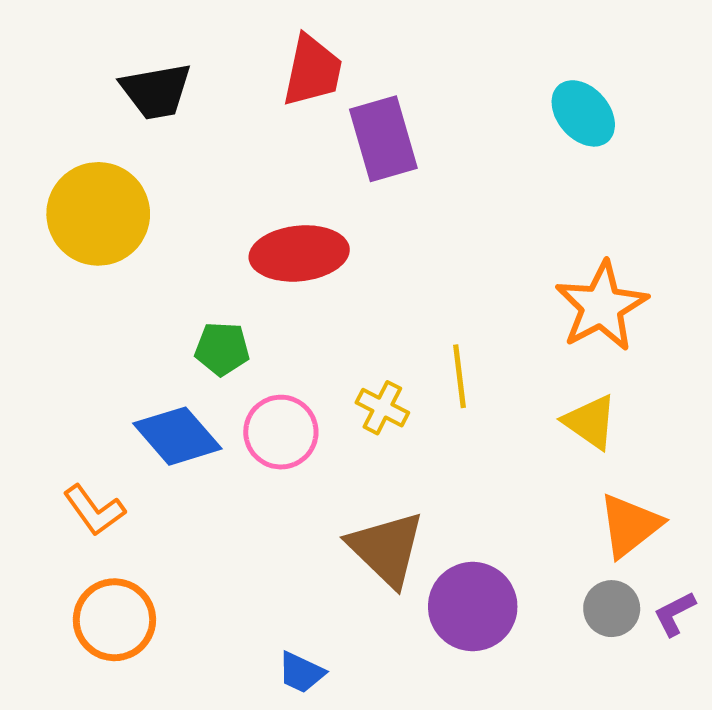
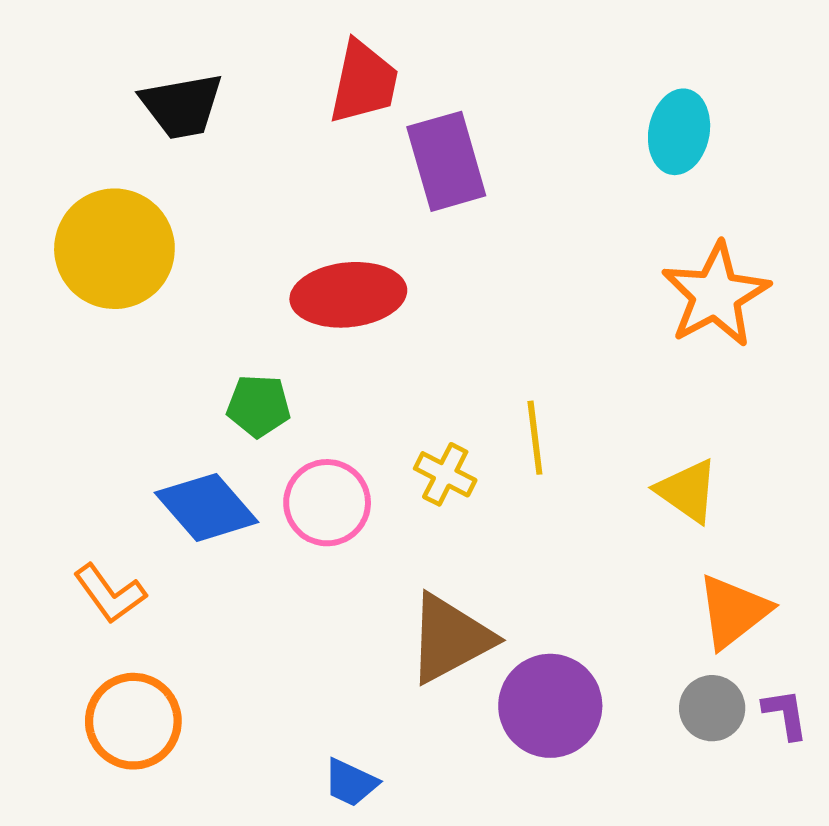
cyan ellipse: (583, 113) -> (679, 132), turned 52
orange star: (602, 306) -> (716, 295), moved
brown triangle: (386, 549) -> (450, 638), turned 48
purple L-shape: (675, 614) -> (785, 714), turned 108

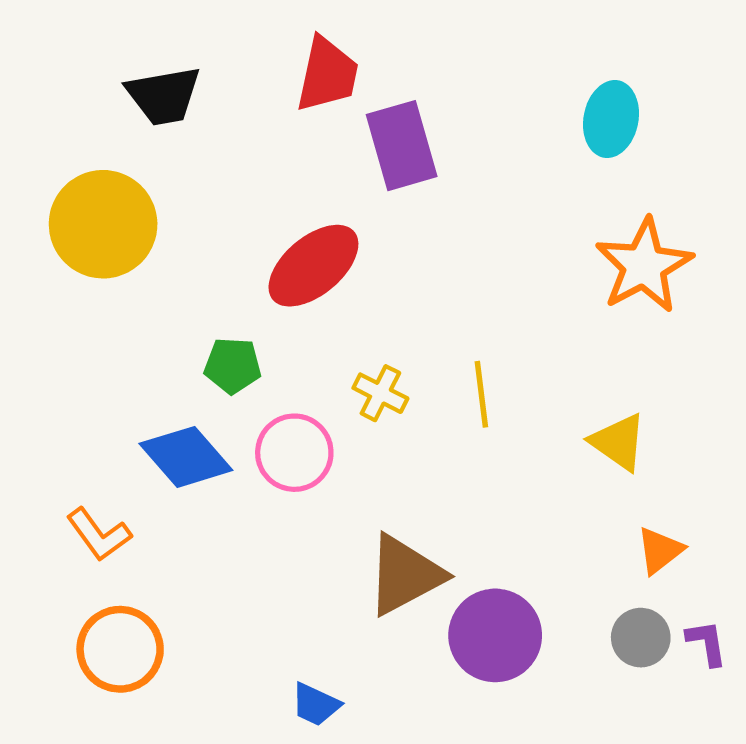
red ellipse: (348, 295) -> (313, 266), turned -34
yellow cross: (445, 474) -> (380, 393), moved
orange triangle: (733, 611) -> (660, 550), size x0.7

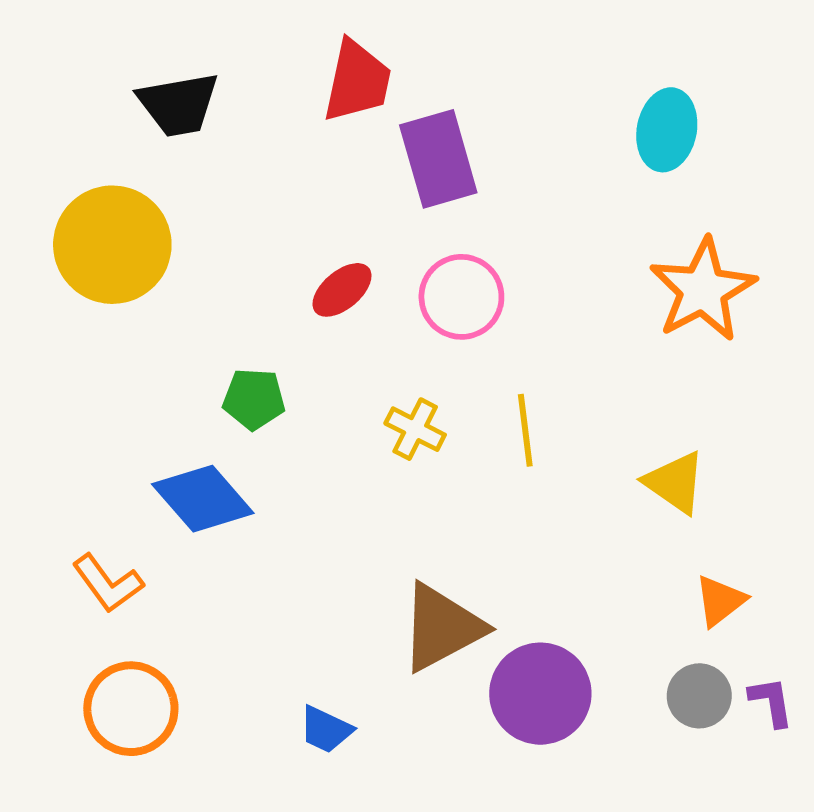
red ellipse: (313, 266) -> (342, 290), size x0.6
pink circle: (294, 453) -> (461, 297), moved
blue trapezoid: (316, 705) -> (326, 730), moved

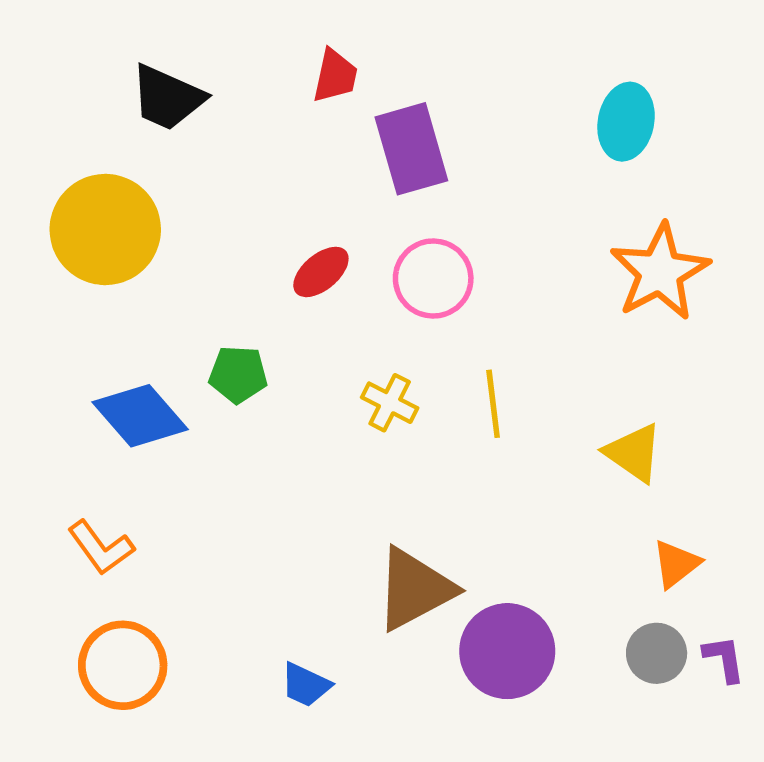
red trapezoid: (357, 81) -> (335, 76), size x0.7
black trapezoid: (178, 104) -> (167, 98), turned 34
blue diamond: (203, 499) -> (140, 416), moved

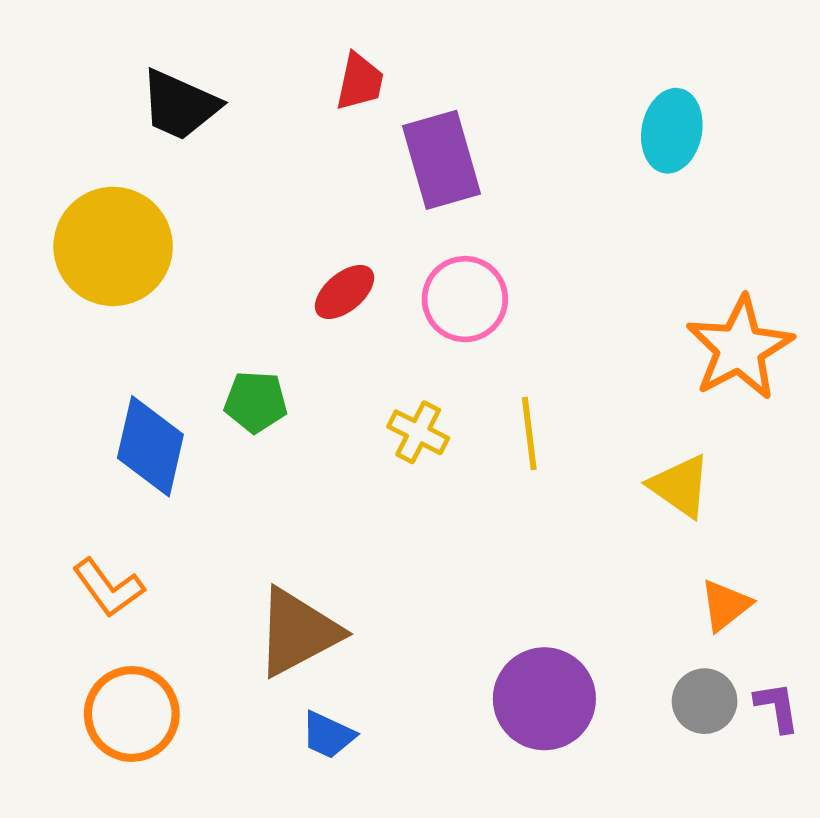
orange star: (660, 272) -> (740, 348), moved
blue diamond: (140, 416) -> (150, 446), turned 54
brown triangle: (415, 589) -> (298, 632), moved

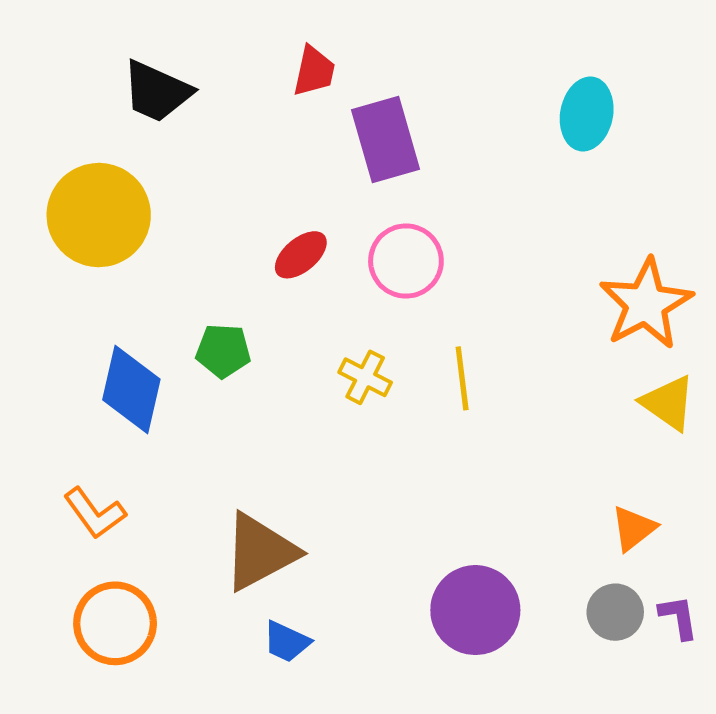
yellow triangle: (680, 486) -> (668, 403), moved

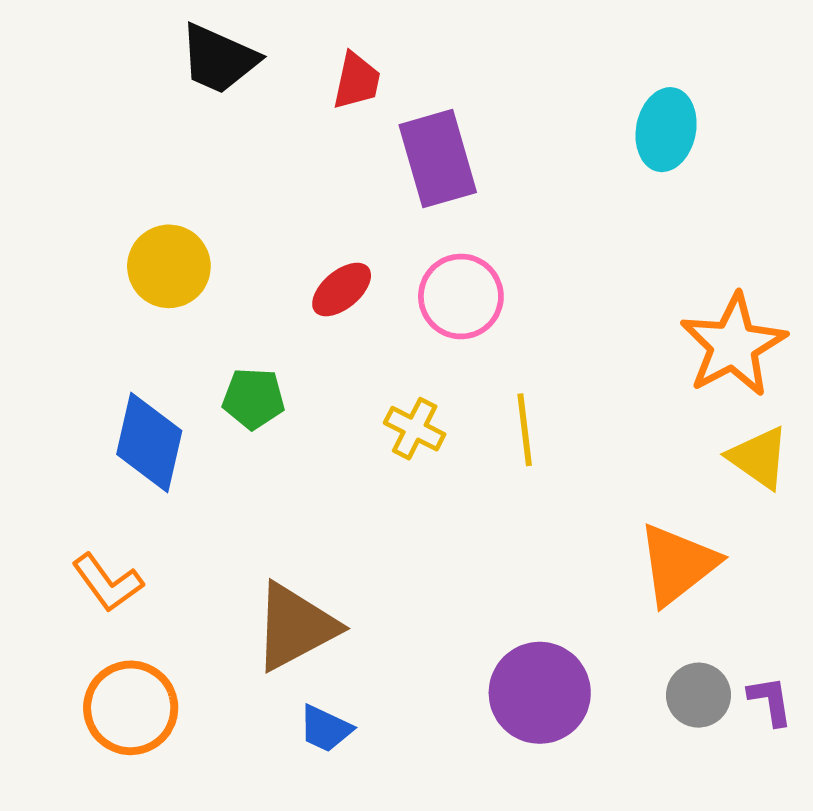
black trapezoid: (157, 92) -> (219, 59), moved
yellow circle: (99, 215) -> (169, 266), moved, size x0.7
orange triangle: (634, 528) -> (678, 564), moved, size x1.6

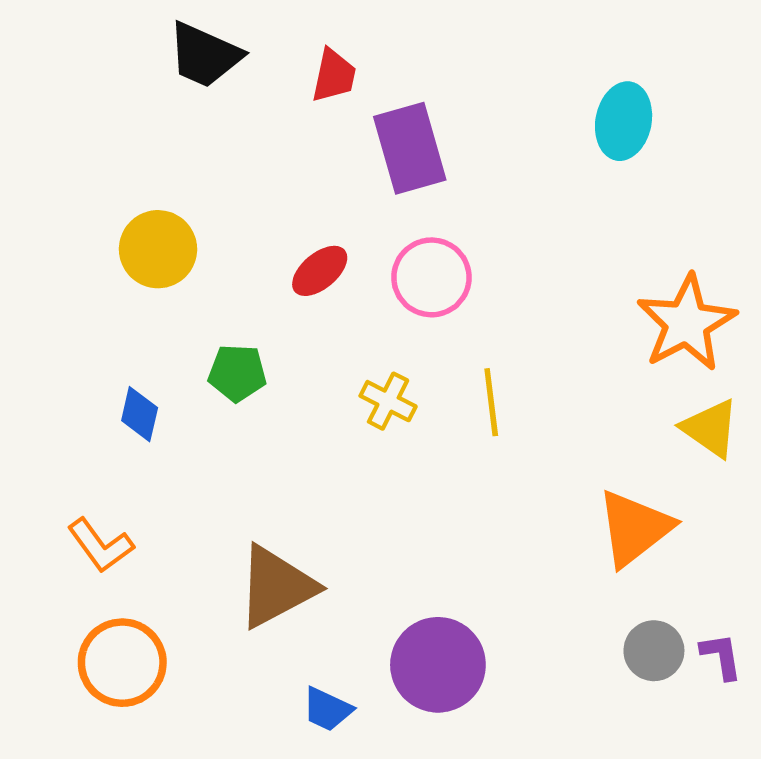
blue diamond: (149, 442) -> (140, 414), size x0.6
purple circle: (540, 693) -> (438, 665), moved
blue trapezoid: (325, 729) -> (327, 709), moved

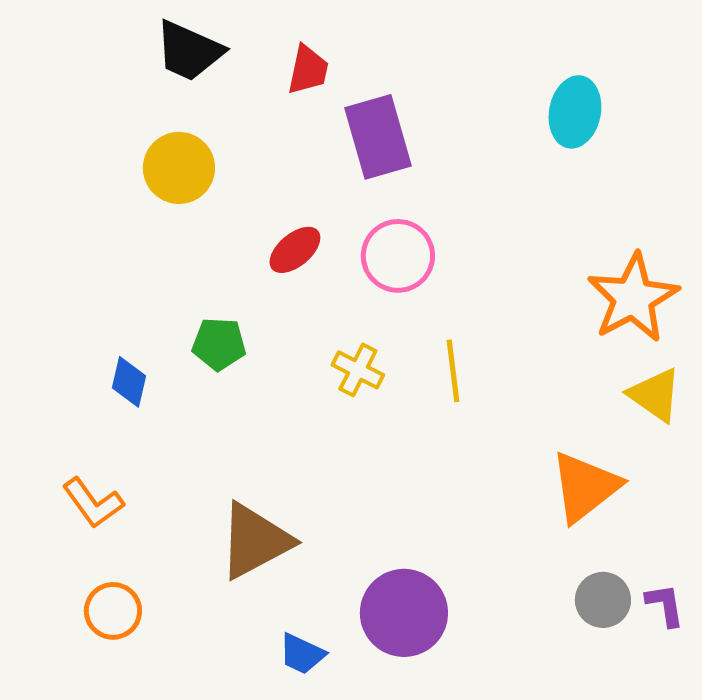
yellow circle: (158, 249) -> (179, 168), moved
orange circle: (122, 663) -> (113, 611), size x0.7

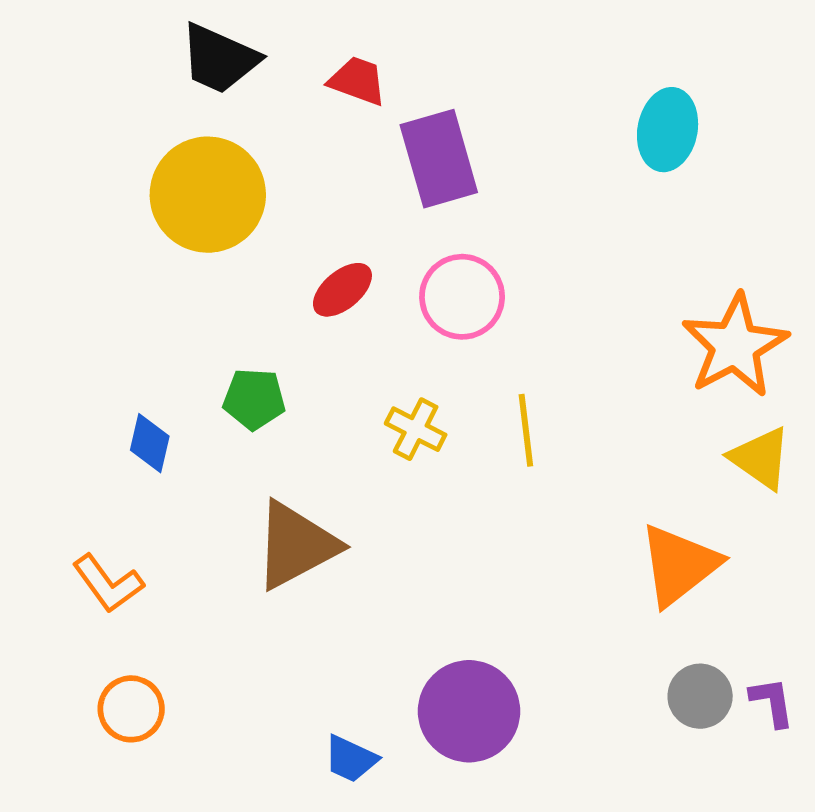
red trapezoid: (308, 70) -> (358, 81), turned -82
yellow circle: (179, 168) -> (208, 195), size x1.4
brown triangle: (255, 541) -> (296, 545), moved

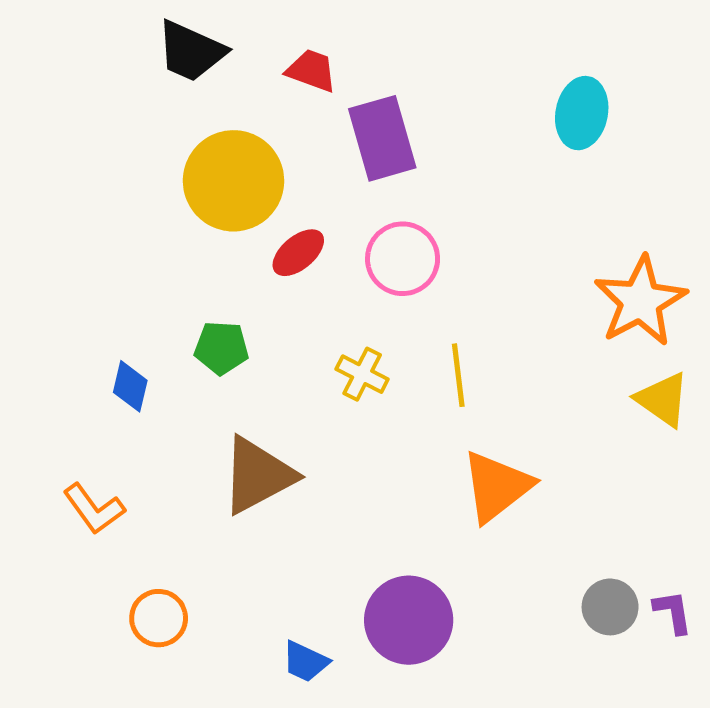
yellow circle: (208, 195) -> (234, 181), moved
orange triangle: (679, 565) -> (497, 487), moved
orange circle: (131, 709) -> (159, 618), moved

